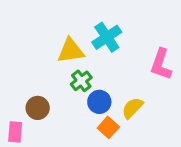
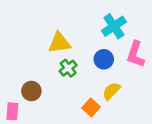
cyan cross: (107, 37) -> (114, 26), moved
blue circle: (99, 102) -> (104, 59), moved

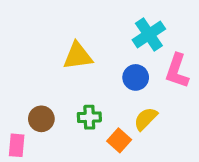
green cross: (68, 68) -> (89, 117), moved, turned 36

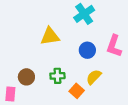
cyan cross: (149, 34) -> (84, 14), moved

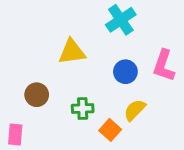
brown circle: (26, 77) -> (37, 95), moved

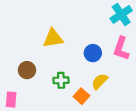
cyan cross: (121, 20) -> (121, 14), moved

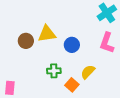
blue circle: (93, 53) -> (72, 45), moved
brown circle: (27, 70) -> (26, 41), moved

